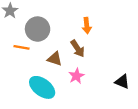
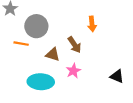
orange arrow: (87, 26) -> (92, 24), moved
cyan ellipse: (42, 87) -> (41, 82), turned -35

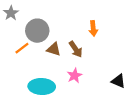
orange line: (21, 44) -> (22, 48), turned -48
brown triangle: (53, 54) -> (54, 49), moved

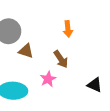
brown arrow: (76, 49) -> (61, 59), moved

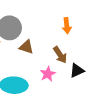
black triangle: (95, 85) -> (77, 71), moved, turned -48

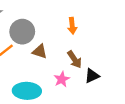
orange arrow: (67, 26) -> (72, 26), moved

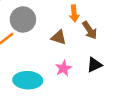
brown triangle: (40, 51) -> (59, 37), moved
brown arrow: (75, 59) -> (90, 30), moved

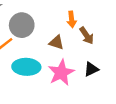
pink star: (63, 68) -> (61, 73), size x1.6
cyan ellipse: (28, 80) -> (26, 67), moved

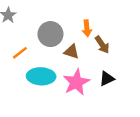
gray circle: (22, 25) -> (50, 34), moved

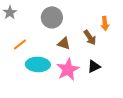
orange arrow: (87, 28) -> (105, 23), moved
gray circle: (50, 34) -> (52, 17), moved

